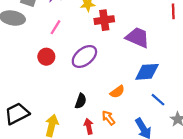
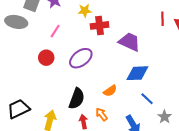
black semicircle: (81, 101) -> (77, 99), size x1.5

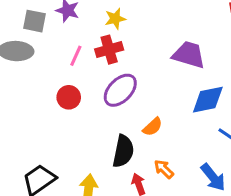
red cross: (100, 25) -> (109, 50), moved
orange semicircle: (110, 91) -> (153, 127), moved

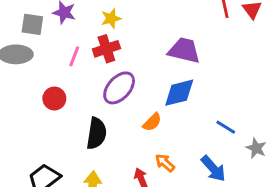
red circle: (69, 97) -> (54, 99), moved
blue diamond: (208, 100) -> (179, 93), moved
black semicircle: (123, 151) -> (96, 133), moved

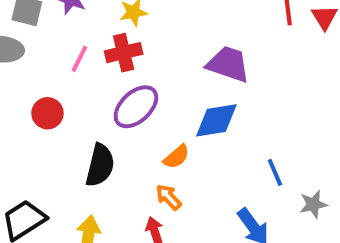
blue line: (226, 127) -> (275, 172), turned 30
gray star: (256, 148) -> (313, 204), turned 30
orange arrow: (165, 163) -> (169, 197), moved

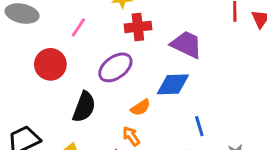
red cross: (124, 53) -> (138, 27), moved
red circle: (47, 113) -> (50, 64), size x1.4
blue line: (275, 172) -> (199, 126), moved

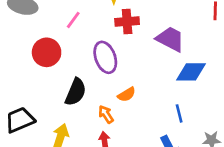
purple ellipse: (115, 67) -> (105, 57), turned -76
blue diamond: (173, 84) -> (191, 72), moved
orange arrow: (131, 136) -> (106, 114), moved

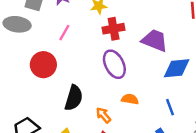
purple ellipse: (105, 57) -> (114, 64), moved
orange semicircle: (127, 94) -> (130, 99), moved, turned -133

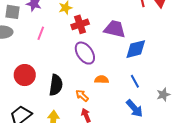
red circle: (43, 65) -> (25, 75), moved

